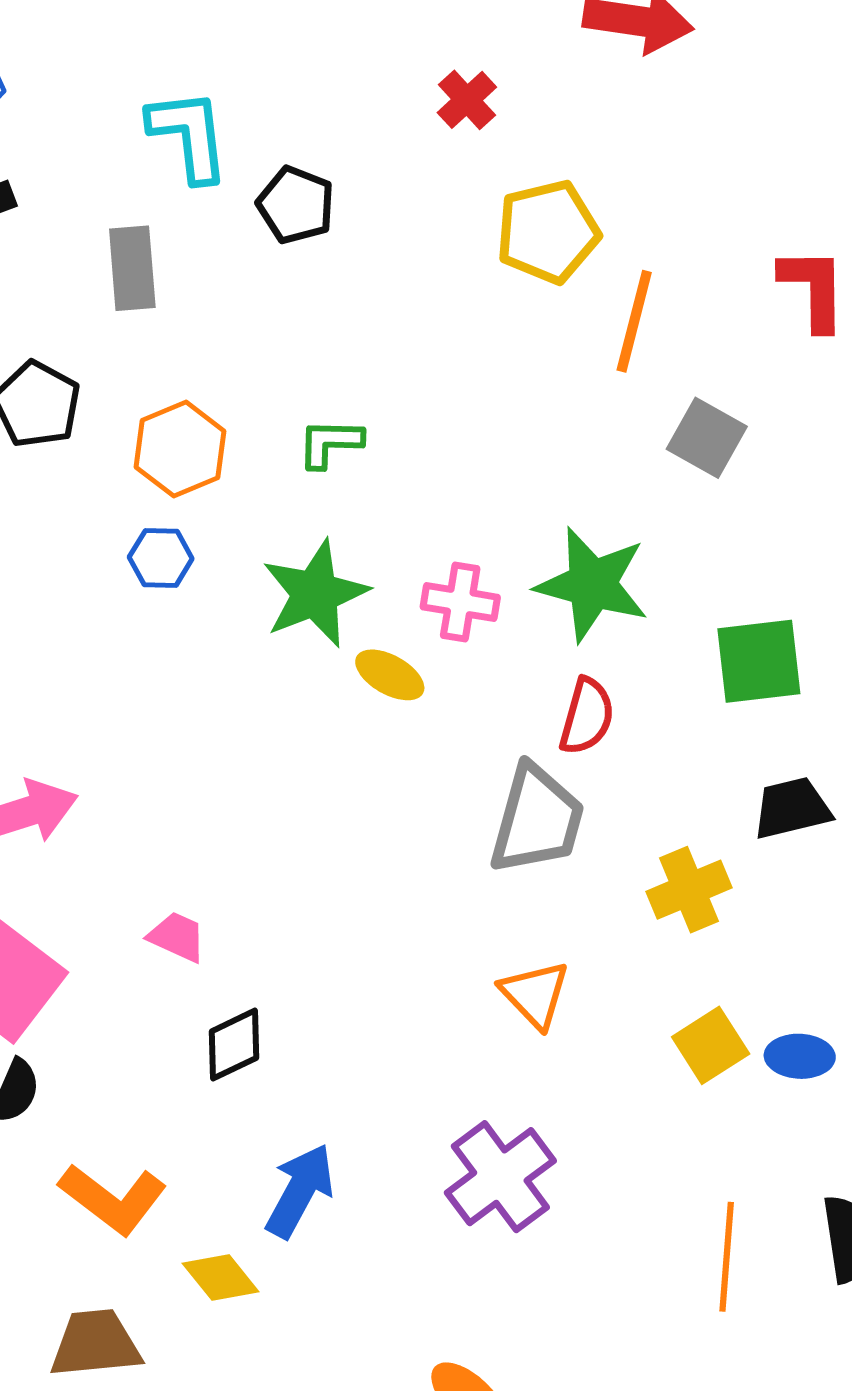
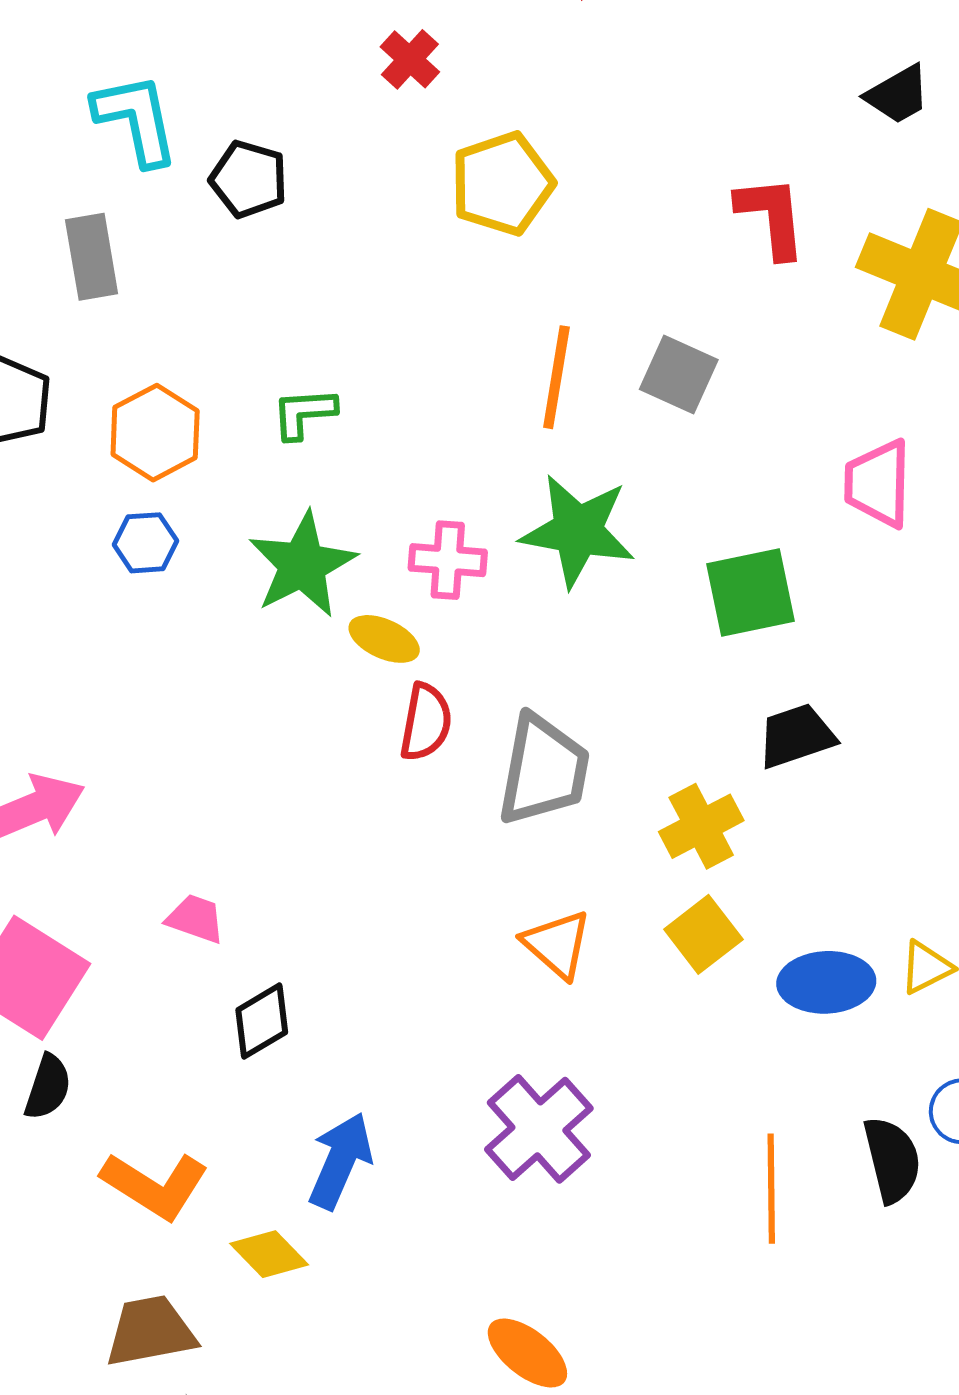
orange line: (634, 321) -> (556, 377), moved
red semicircle: (587, 716) -> (426, 722), moved
yellow square: (711, 1045) -> (703, 934), moved
blue ellipse: (800, 1056) -> (826, 982), size x1.4

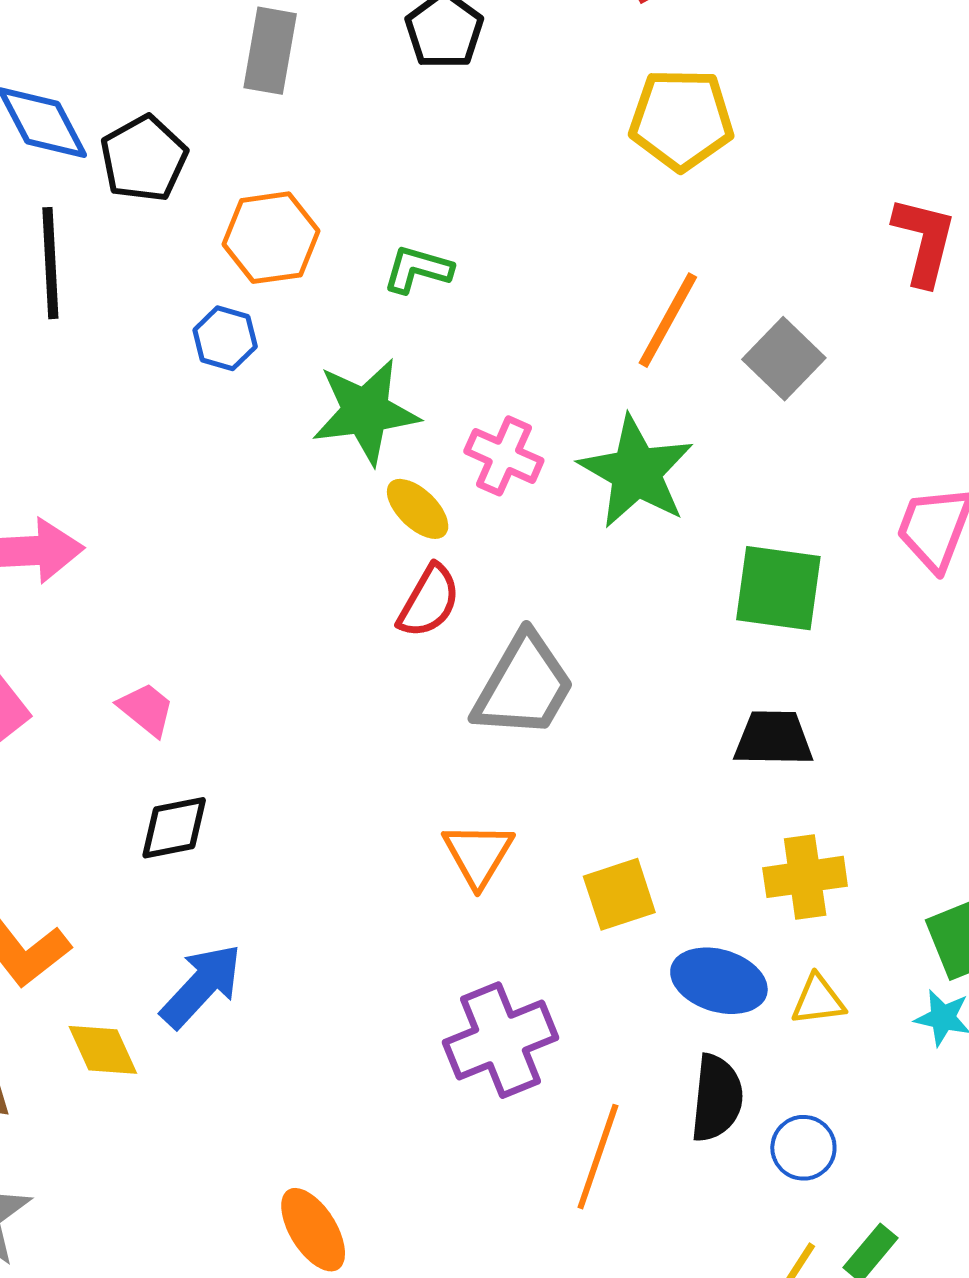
yellow cross: (701, 826) -> (805, 877), moved
purple cross: (539, 1129) -> (500, 1040), moved
black semicircle: (892, 1160) -> (717, 1098), moved

